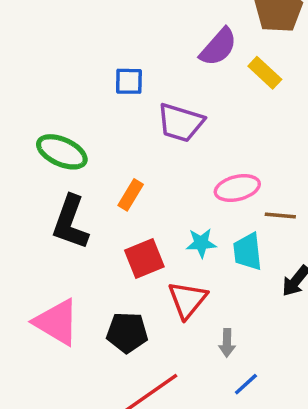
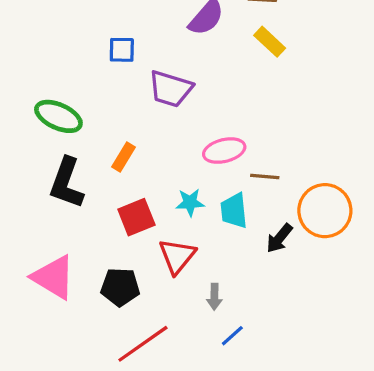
yellow rectangle: (265, 73) -> (270, 42), moved

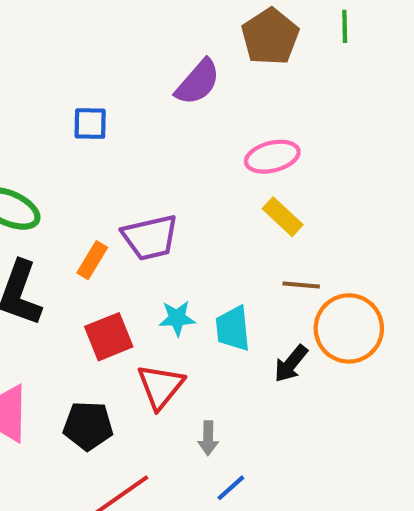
yellow rectangle: (270, 42) -> (283, 217), moved
purple trapezoid: (171, 89) -> (150, 237), moved, turned -30
pink ellipse: (224, 151) -> (272, 157), moved
brown line: (265, 177) -> (301, 285), moved

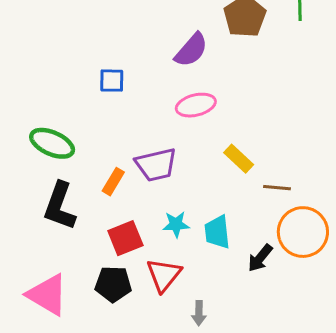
pink ellipse: (272, 157) -> (196, 105), moved
yellow rectangle: (283, 217) -> (239, 159), moved
brown line: (301, 285) -> (277, 188), moved
black pentagon: (88, 426) -> (113, 284), moved

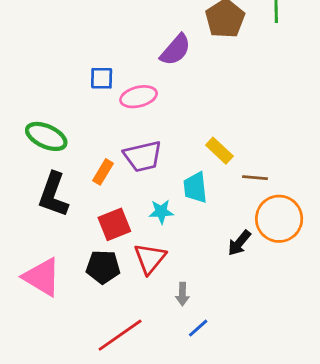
pink ellipse: (196, 105) -> (139, 97), moved
cyan trapezoid: (217, 232) -> (195, 188), moved

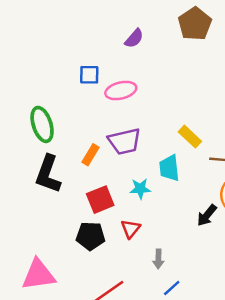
purple semicircle: (175, 50) -> (134, 38), moved, size x0.7
green ellipse: (46, 136) -> (42, 124), turned 48
red triangle: (150, 259) -> (131, 229), size x0.7
pink triangle: (42, 277) -> (38, 275), moved, turned -39

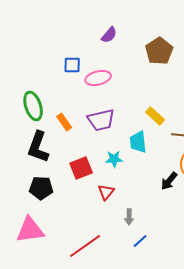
brown pentagon: (195, 24) -> (159, 51), moved
orange rectangle: (91, 155) -> (64, 122), moved, turned -66
black pentagon: (91, 236) -> (41, 188), moved

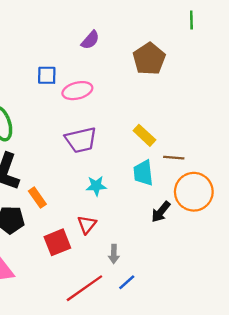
orange rectangle: (64, 122) -> (37, 198), moved
cyan trapezoid: (138, 142) -> (143, 173), moved
red square: (81, 168) -> (57, 242), moved
red line: (85, 246) -> (84, 288), moved

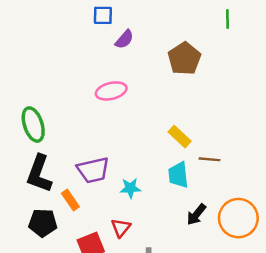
blue square: (47, 75) -> (103, 15), moved
purple trapezoid: (81, 140) -> (93, 170), moved
orange circle: (194, 192) -> (238, 218), moved

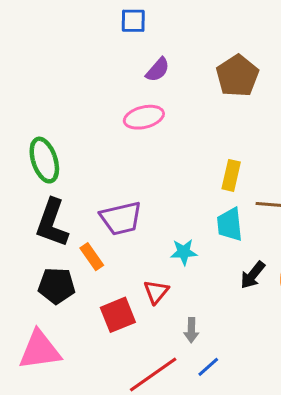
purple semicircle: (124, 39) -> (158, 70), moved
yellow rectangle: (180, 137) -> (231, 175), turned 60
cyan star: (130, 188) -> (184, 252), moved

